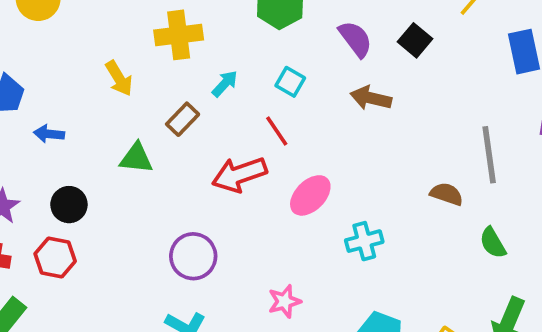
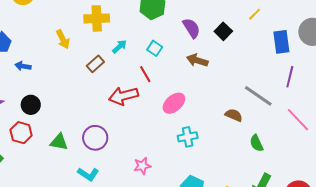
gray line: (489, 155) -> (258, 96), turned -52
green triangle: (136, 158) -> (59, 142), moved
pink ellipse: (310, 195) -> (174, 103), moved

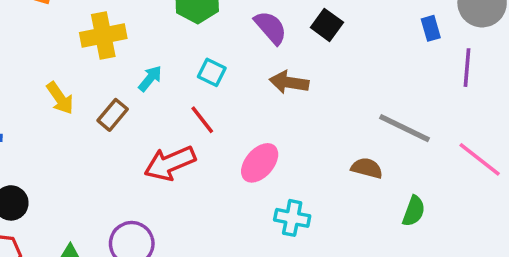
yellow arrow: (63, 39) -> (60, 98), moved
blue rectangle: (281, 42) -> (431, 28), size x0.6
purple line: (290, 77) -> (467, 68), moved
cyan cross: (188, 137) -> (292, 218), turned 30
green semicircle: (256, 143) -> (414, 211), turned -126

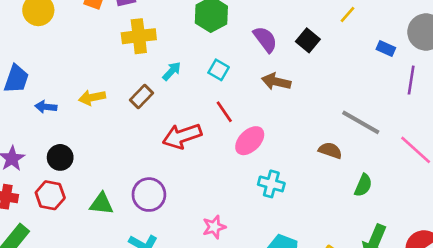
blue rectangle: (431, 28) -> (386, 49), turned -54
yellow arrow: (60, 98) -> (92, 98), moved, turned 110
red line: (202, 120) -> (224, 112), moved

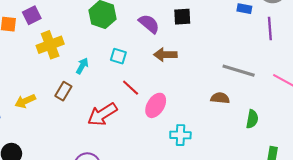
black square: (308, 40) -> (182, 17), turned -30

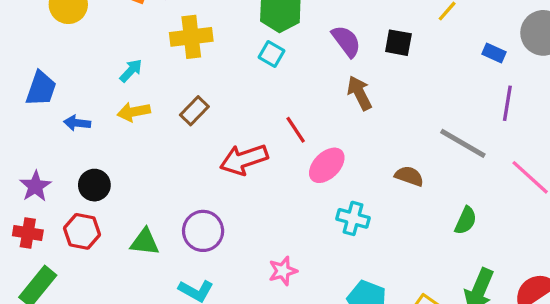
purple line: (270, 28) -> (507, 103), moved
brown arrow: (165, 55) -> (360, 93), turned 50
cyan square: (118, 56) -> (271, 54), moved
cyan arrow: (82, 66) -> (131, 71), moved
brown semicircle: (220, 98) -> (409, 176), moved

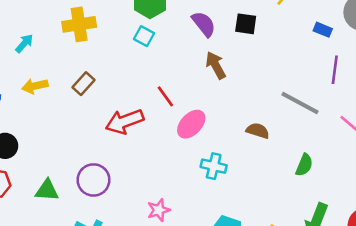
cyan arrow: (131, 71) -> (24, 43), moved

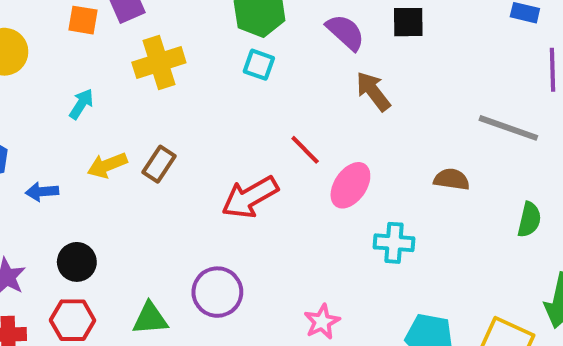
brown rectangle: (83, 84) -> (159, 164), moved

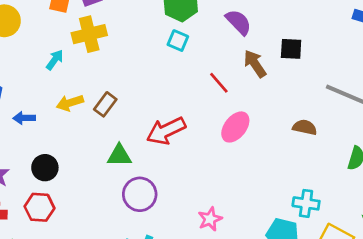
black square: (408, 22) -> (291, 49), moved
yellow cross: (159, 62) -> (89, 34), moved
red line: (305, 150) -> (219, 83), moved
cyan cross: (394, 243) -> (306, 203), moved
green triangle: (150, 319) -> (119, 156), moved

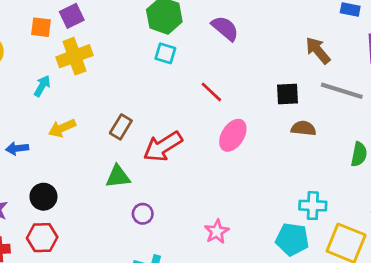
black square: (291, 49) -> (287, 94), moved
brown arrow: (255, 64) -> (318, 50), moved
brown rectangle: (105, 104) -> (121, 127), moved
purple circle: (140, 194) -> (143, 214), size x0.6

